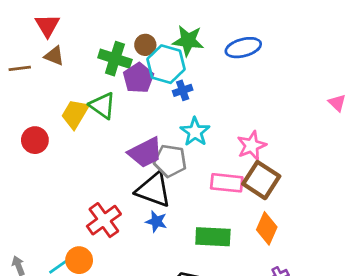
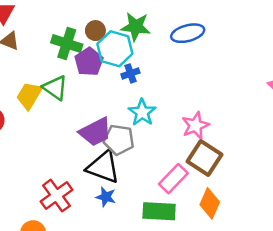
pink rectangle: (227, 183) -> (173, 179), moved, turned -52

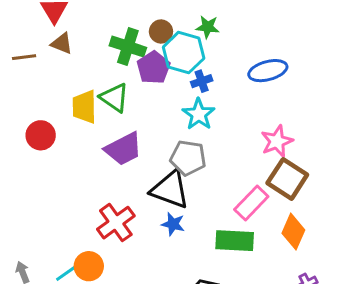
green star: (136, 27) -> (208, 27), size x0.7
blue ellipse: (188, 33) -> (268, 71), moved
yellow trapezoid: (29, 96) -> (84, 107), turned -32
cyan star: (142, 112) -> (199, 114), moved
purple trapezoid: (95, 132) -> (123, 149), moved

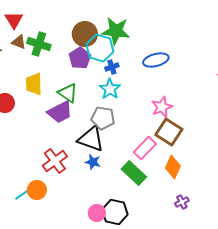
green star: (208, 27) -> (116, 31), size x1.8
brown circle: (161, 31) -> (85, 34), size x1.6
green cross: (128, 47) -> (39, 44), moved
green triangle: (114, 98) -> (68, 93), moved
green rectangle: (235, 241) -> (134, 173), turned 40

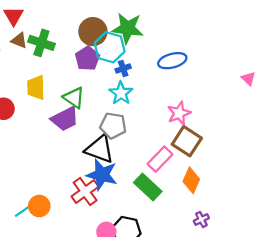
red cross: (55, 161) -> (85, 192), moved
blue star: (93, 162) -> (102, 175), size x1.8

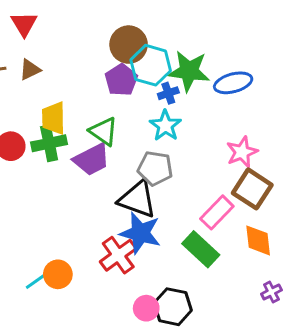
green star: (128, 28) -> (189, 71), moved
brown triangle: (19, 41) -> (30, 70), moved, turned -48
green cross: (41, 43) -> (49, 143), moved, turned -30
orange diamond: (191, 180) -> (258, 240), turned -30

